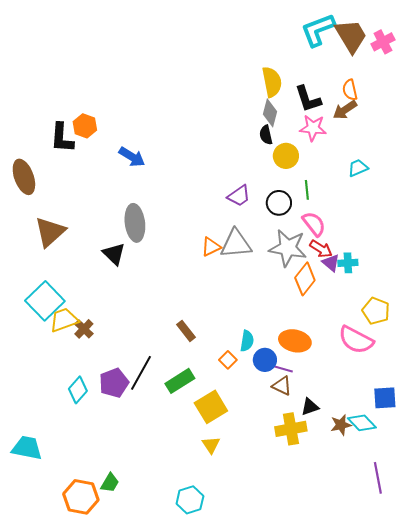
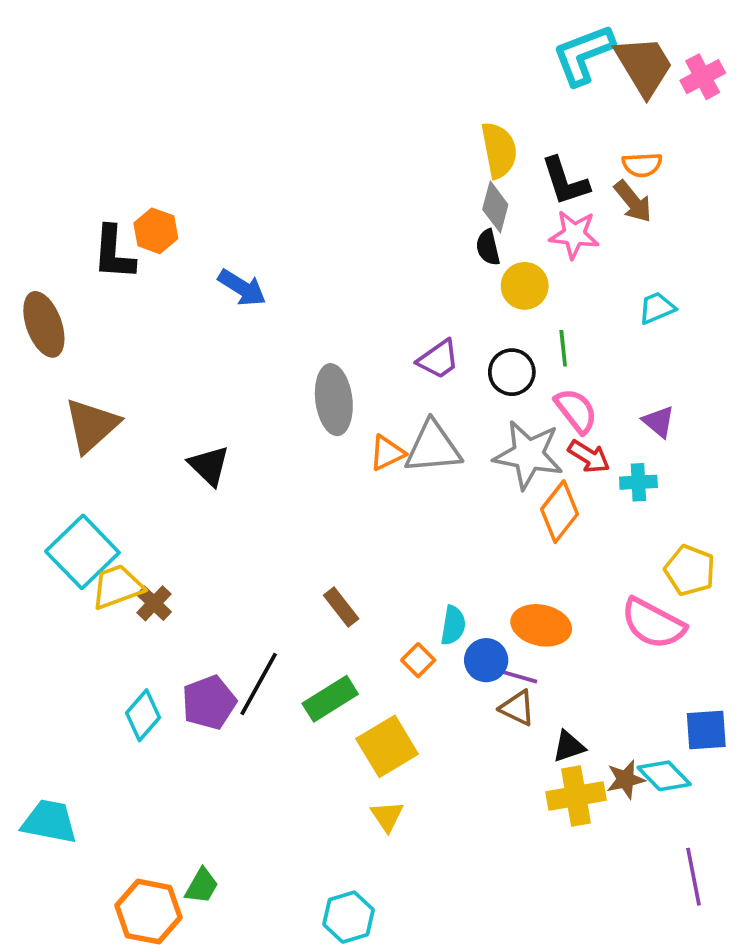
orange semicircle: (350, 90) -> (642, 165), turned -80
brown arrow: (345, 110) -> (633, 201), turned -95
gray ellipse: (135, 223) -> (334, 400), moved
purple triangle: (331, 263) -> (659, 422), moved
yellow cross: (291, 429) -> (576, 796), moved

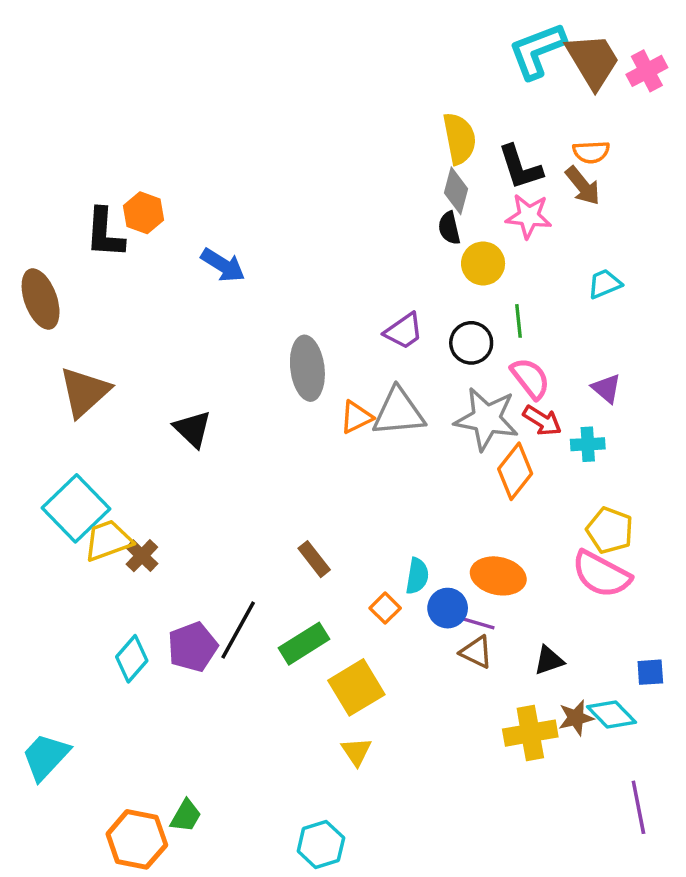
yellow pentagon: (690, 570) -> (610, 530), moved
blue square: (706, 730) -> (650, 672), size x0.7
black triangle: (569, 746) -> (549, 660), moved
cyan trapezoid: (49, 822) -> (46, 757), turned -58

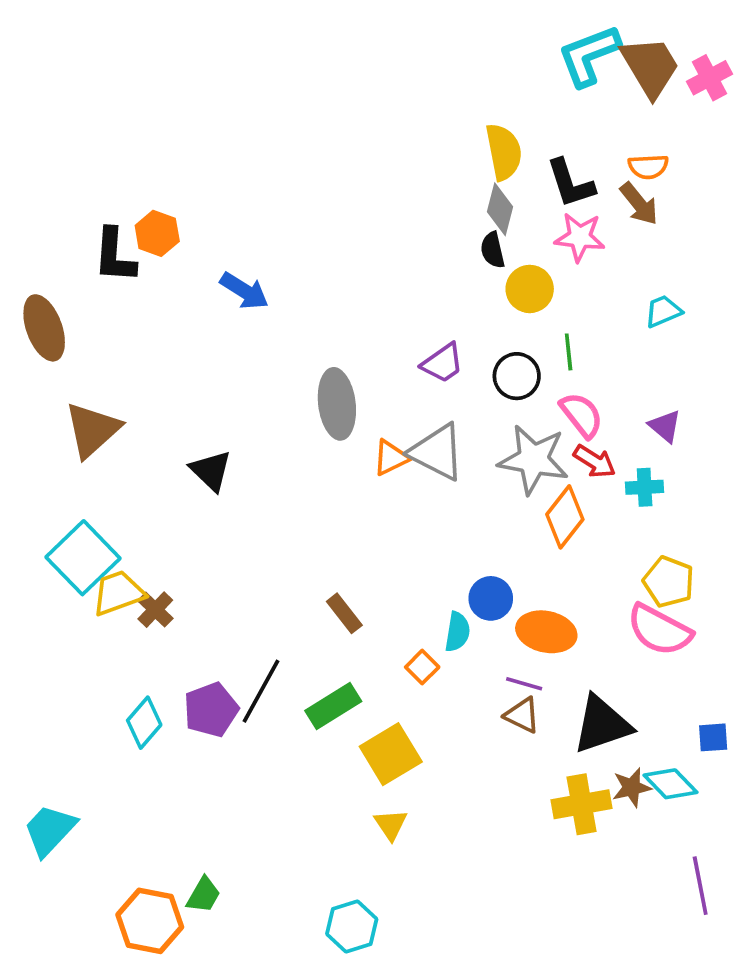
gray triangle: (399, 412) -> (437, 452), turned 32
blue circle: (448, 608) -> (491, 598), moved
black triangle: (549, 660) -> (602, 724), size x1.8

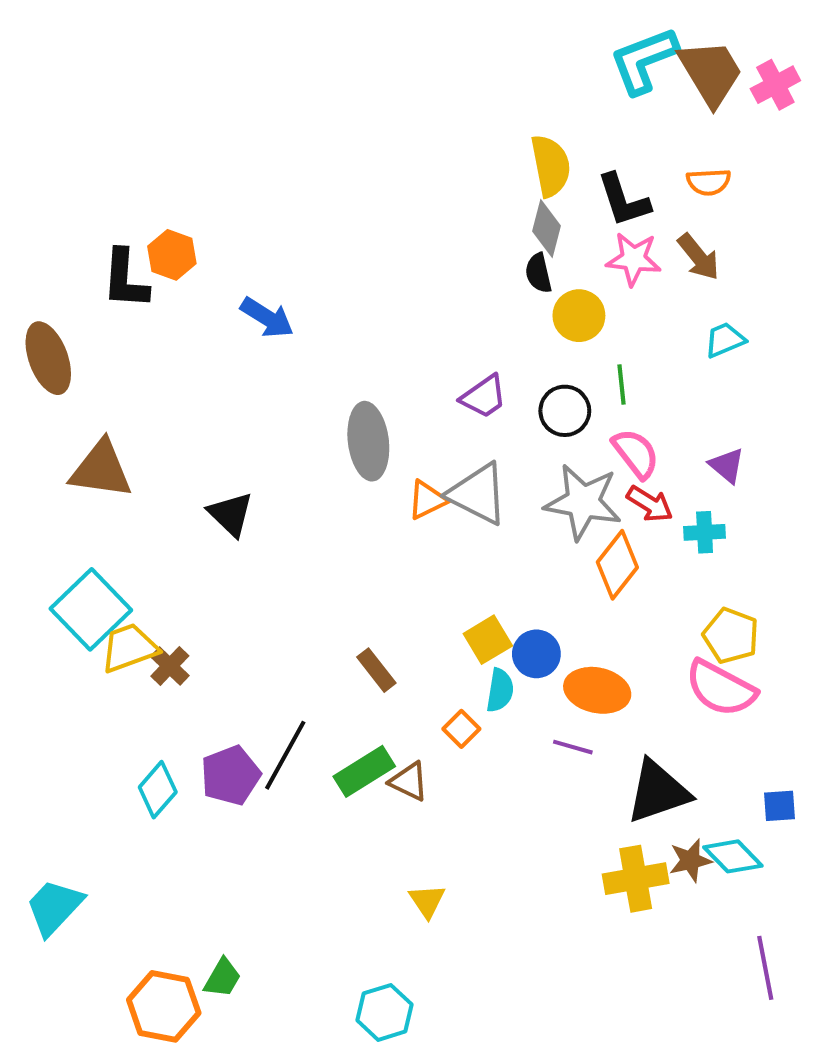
brown arrow: (639, 204) -> (698, 257), moved
brown triangle: (92, 430) -> (101, 470), turned 50
brown triangle: (522, 715) -> (409, 781), moved
yellow square: (391, 754) -> (488, 640), moved, size x0.7

